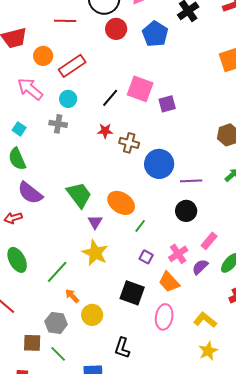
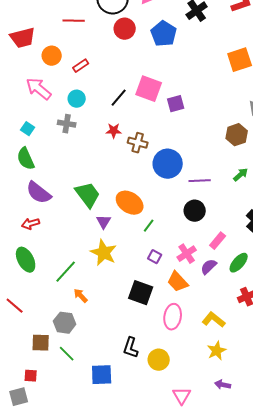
red rectangle: (72, 66) -> (81, 66), size x0.6
red arrow: (13, 218) -> (31, 224), moved
yellow circle: (92, 315) -> (159, 360), moved

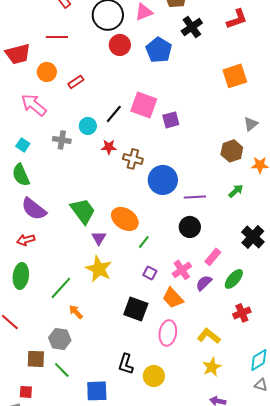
red line: (74, 21) -> (57, 37), moved
cyan circle: (77, 99) -> (88, 126), moved
green ellipse: (26, 260) -> (21, 276), turned 35

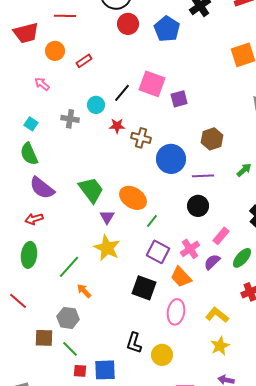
pink arrow: (34, 105) -> (42, 84), size x0.6
brown hexagon: (232, 151) -> (212, 139), moved
purple square: (150, 273) -> (158, 252), size x1.6
red square: (26, 392) -> (80, 371), moved

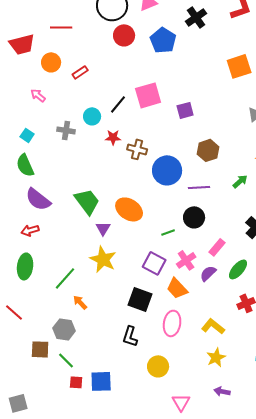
pink square: (152, 84) -> (148, 95), turned -36
purple square: (179, 99) -> (185, 110), moved
green line: (152, 221) -> (168, 232), moved, turned 32
black L-shape: (134, 343) -> (130, 336), moved

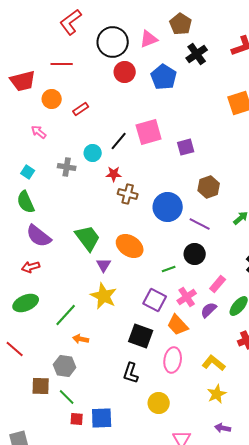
brown cross: (137, 149) -> (128, 194), moved
purple line: (199, 187) -> (200, 224), turned 30
green ellipse: (25, 266) -> (26, 303), turned 60
orange arrow: (80, 302) -> (81, 339), turned -35

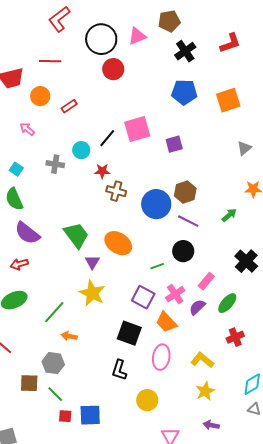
brown pentagon: (181, 24) -> (169, 21), turned 30
blue pentagon: (164, 77) -> (184, 92), moved, turned -30
brown hexagon: (209, 187) -> (185, 192), moved

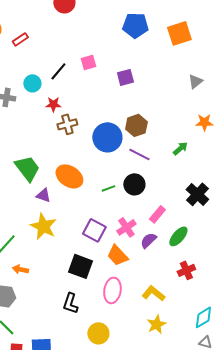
pink square: (137, 129) -> (88, 62), size x0.6
brown cross: (116, 191) -> (67, 124), turned -30
purple triangle: (92, 262) -> (43, 195), turned -42
green line: (157, 266) -> (108, 188), moved

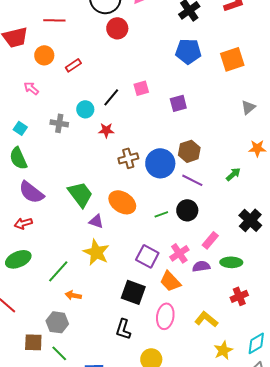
brown cross: (67, 124) -> (128, 158), moved
green ellipse: (178, 236) -> (231, 262), turned 50
purple semicircle: (148, 240) -> (201, 266), turned 36
yellow star: (156, 324) -> (223, 350), moved

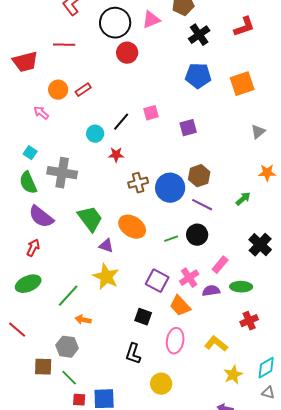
orange circle: (44, 55) -> (58, 90), moved
gray cross: (59, 123) -> (62, 173), moved, size x1.6
red arrow: (23, 223) -> (33, 248), turned 132
black square: (133, 292) -> (143, 317), size x0.7

